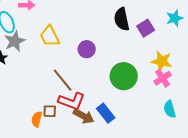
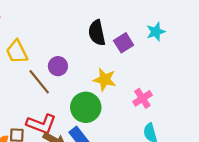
yellow star: (162, 61) -> (105, 80), moved
green circle: (124, 76) -> (86, 107), moved
brown line: (63, 80) -> (39, 82), moved

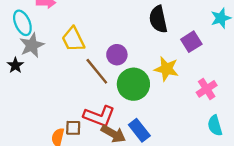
purple square: (124, 43) -> (191, 42), moved
green circle: (86, 107) -> (133, 84), moved

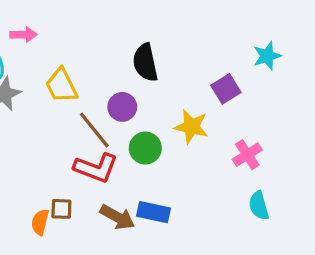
black semicircle: (158, 19) -> (145, 63), moved
green circle: (133, 84) -> (145, 148), size x0.7
red L-shape: (99, 116) -> (96, 168), moved
blue rectangle: (139, 130) -> (154, 212), turned -40

